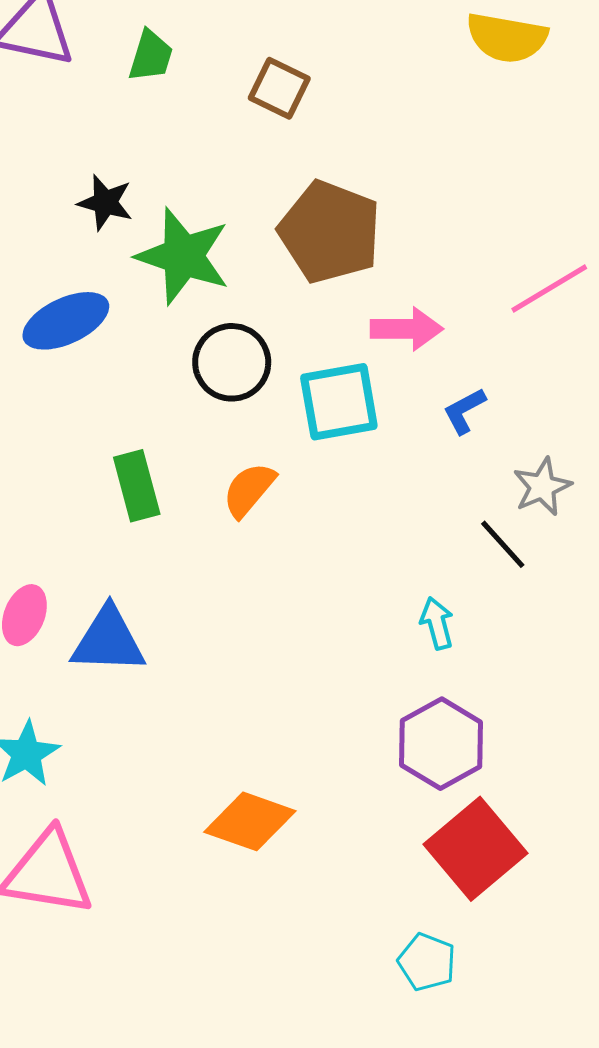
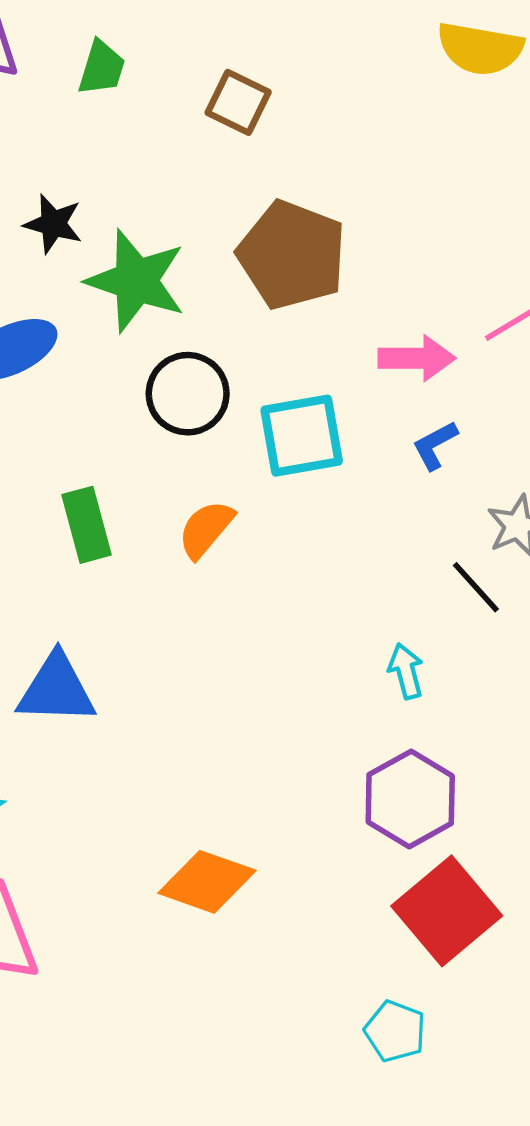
pink arrow: (407, 329) -> (417, 358), moved

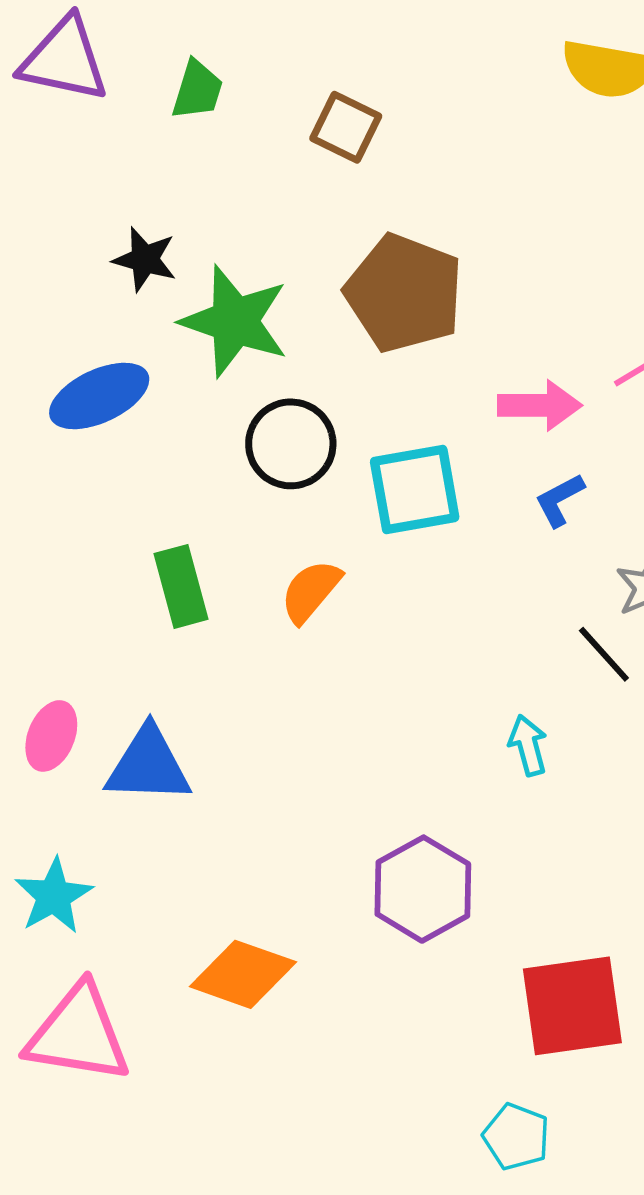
purple hexagon: (410, 799) -> (423, 889), moved
orange diamond: (207, 882) -> (243, 974), moved
red square: (447, 911) -> (572, 1006), turned 32

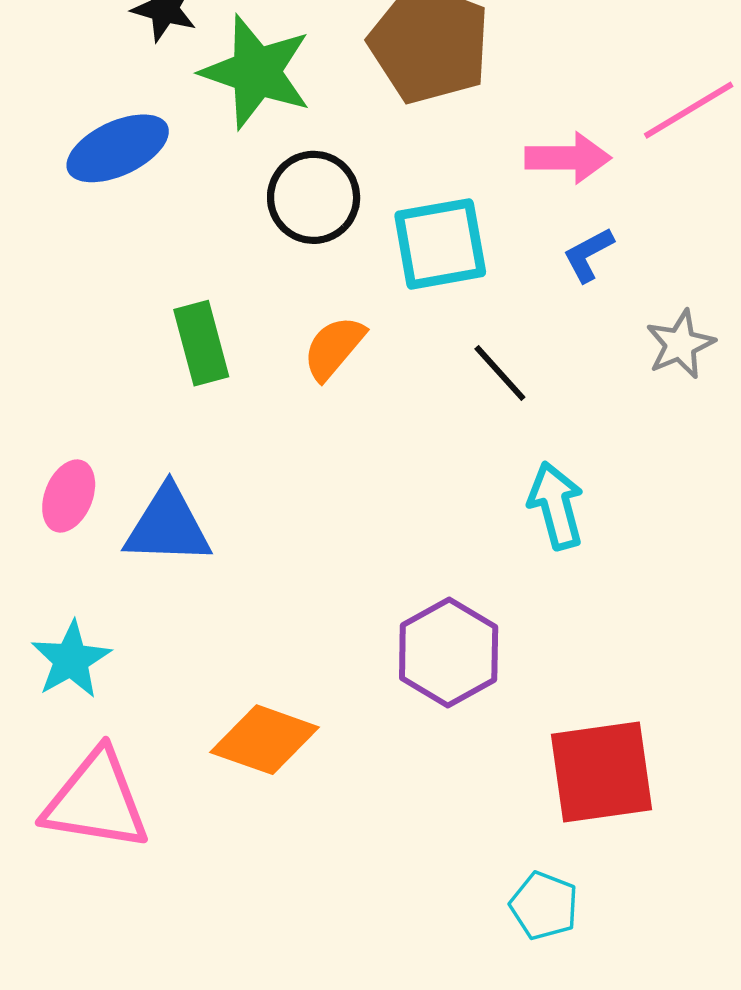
black line: (604, 654) -> (500, 373), moved
cyan arrow: (528, 745) -> (556, 506), size x1.4

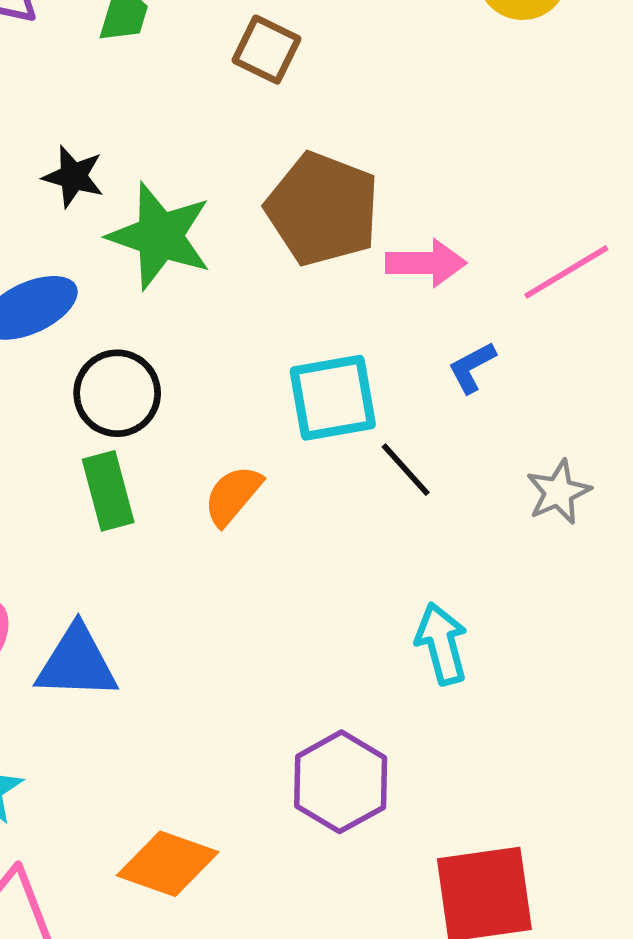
pink arrow: (568, 158) -> (426, 263), moved
black circle: (314, 197) -> (117, 393), moved
blue L-shape: (588, 255) -> (472, 367), moved
black line: (500, 373) -> (406, 470), moved

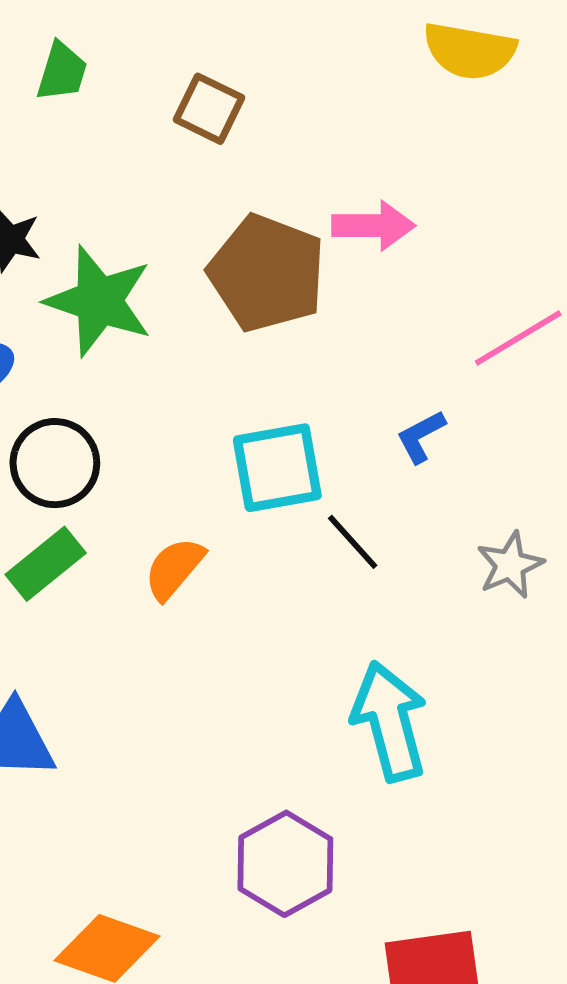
pink arrow: (426, 263) -> (373, 226), moved
green rectangle: (108, 491) -> (46, 564), turned 66
cyan arrow: (442, 644) -> (390, 721), size x1.4

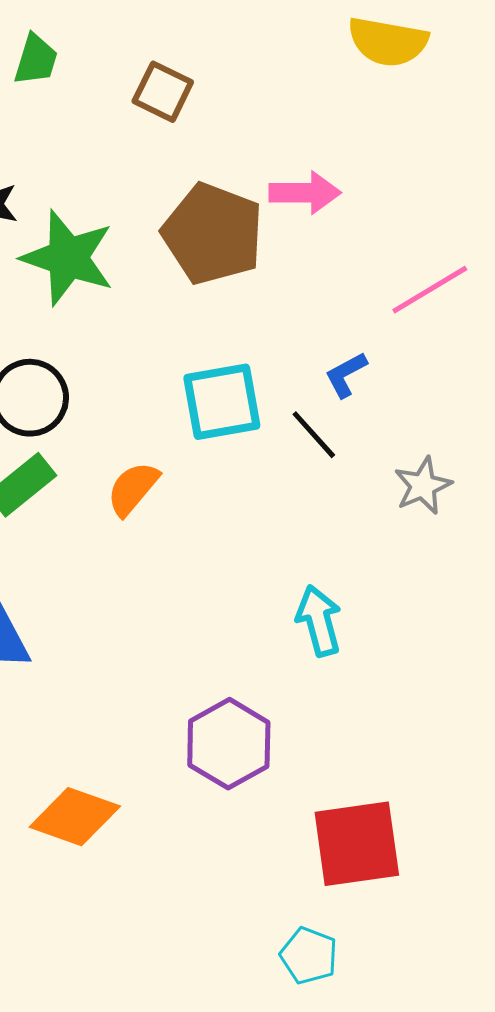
black line: (353, 542) -> (314, 435), moved
cyan arrow: (390, 721) -> (319, 621), size x0.7

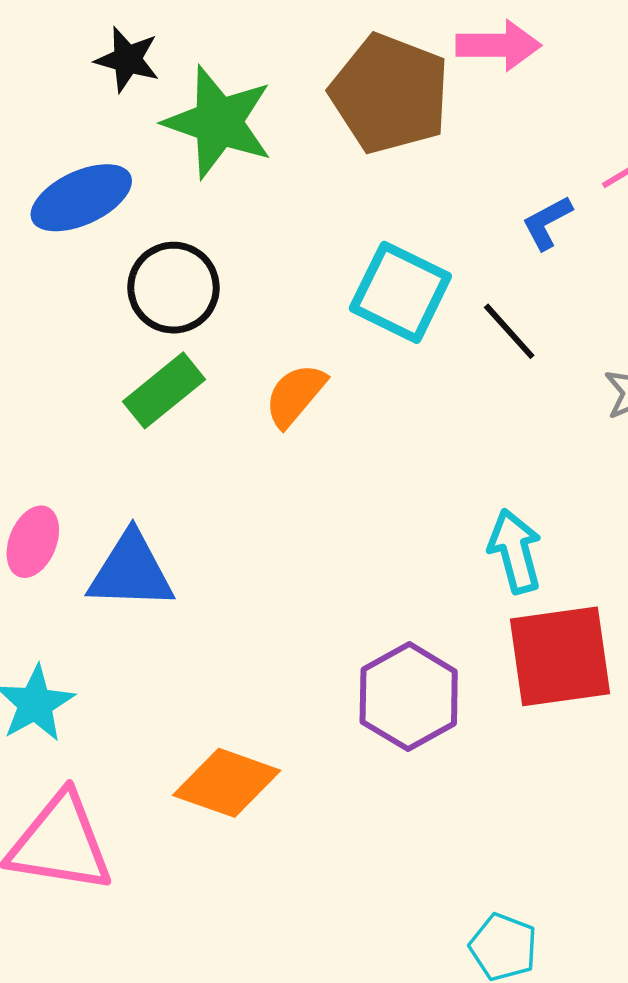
blue L-shape: (346, 375) -> (547, 223), moved
cyan square: (222, 402) -> (400, 292), turned 36
red square: (357, 844) -> (560, 656), moved

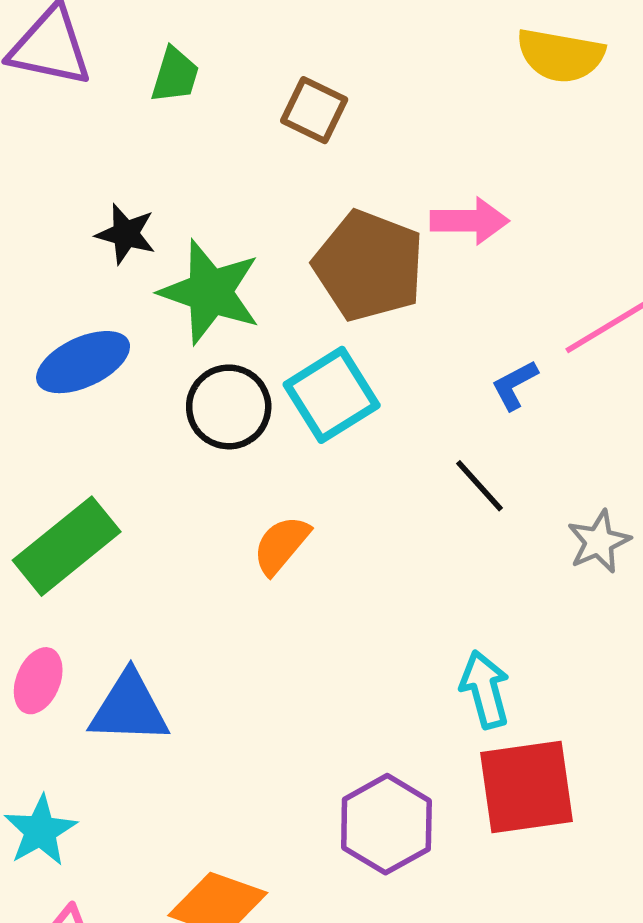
black circle: (173, 288) -> (229, 407), moved
cyan square: (400, 292) -> (332, 395), moved, turned 32
green rectangle: (164, 390) -> (67, 546), moved, size x1.4

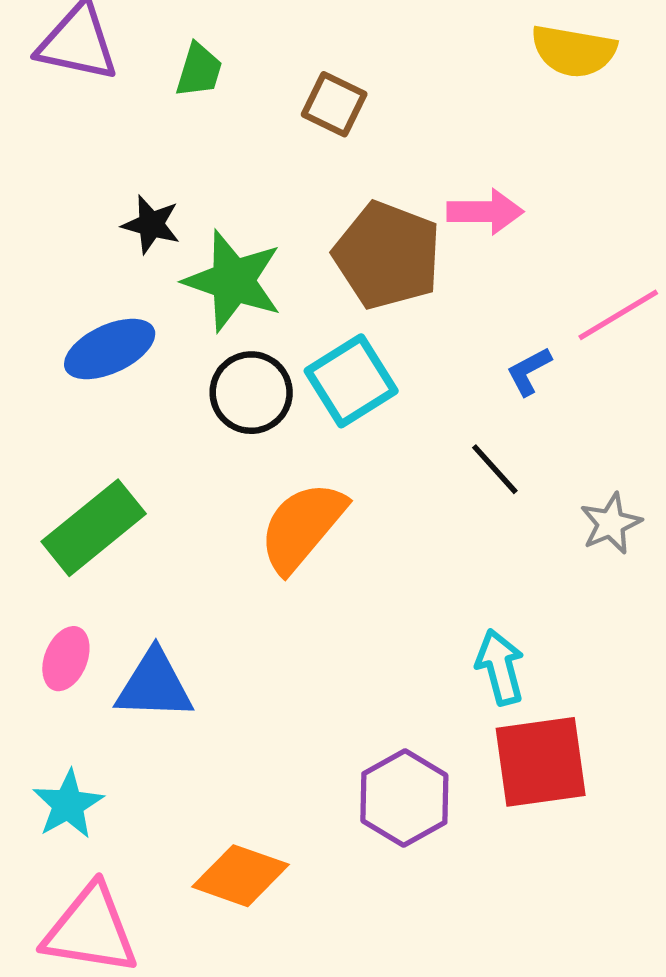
orange semicircle: (281, 545) -> (302, 527), size x1.6

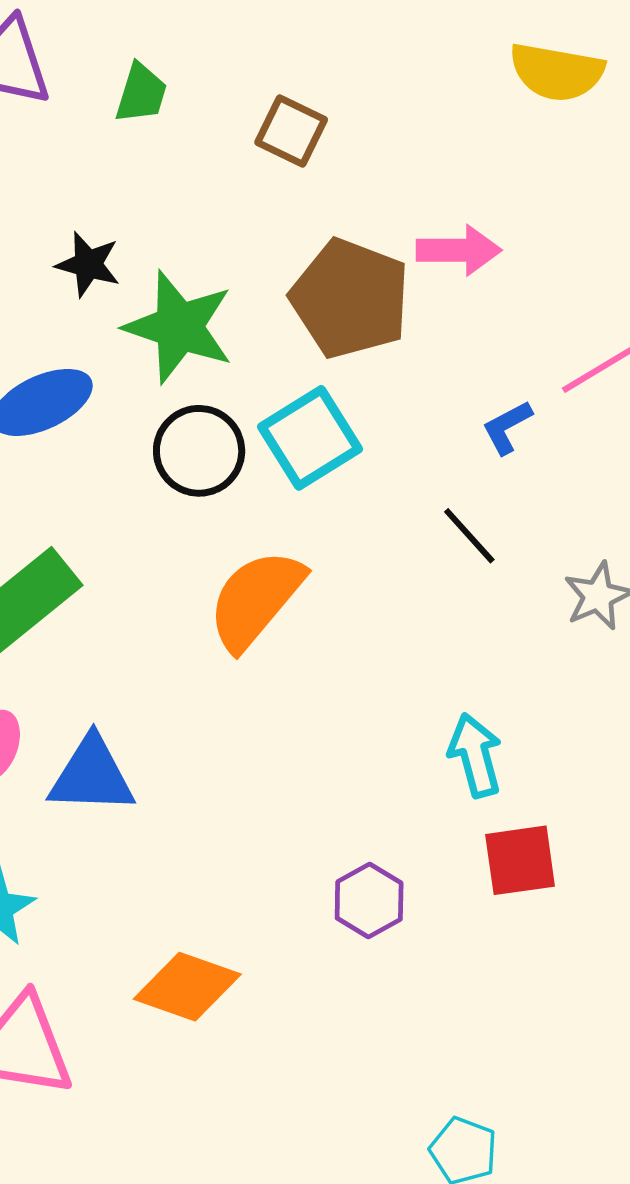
red square: (541, 762) -> (520, 860), size x0.7
purple hexagon: (404, 798) -> (369, 900), size x0.7

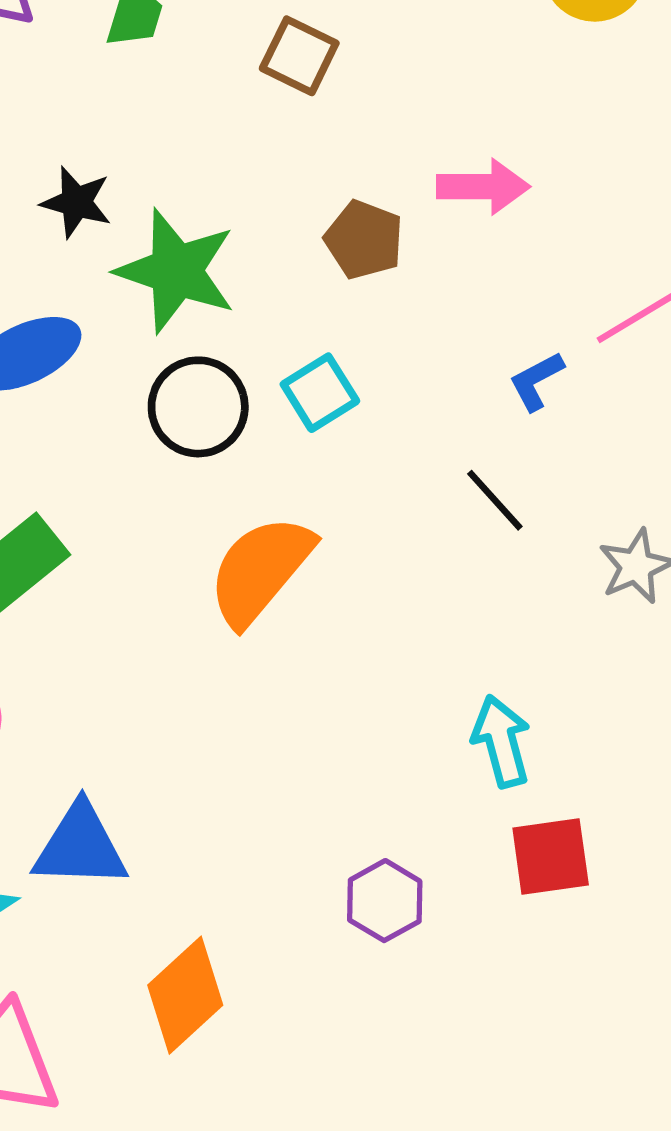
brown pentagon: (350, 299) -> (364, 240), size x0.6
cyan square: (310, 438) -> (320, 393), size x0.7
blue triangle: (92, 775) -> (80, 846), moved
orange diamond: (187, 987) -> (185, 995), turned -62

